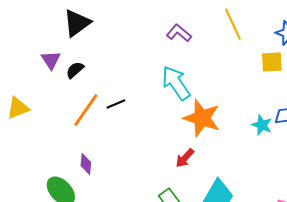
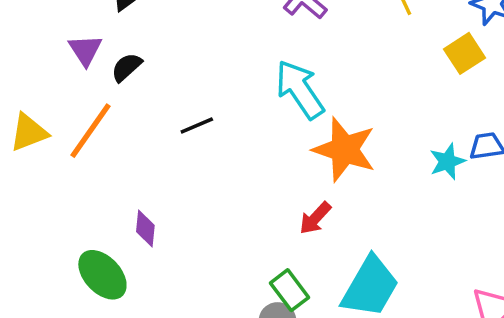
yellow square: (272, 62) -> (465, 53), turned -30
orange line: (86, 110) -> (90, 131), moved
cyan star: (262, 125) -> (447, 162), turned 30

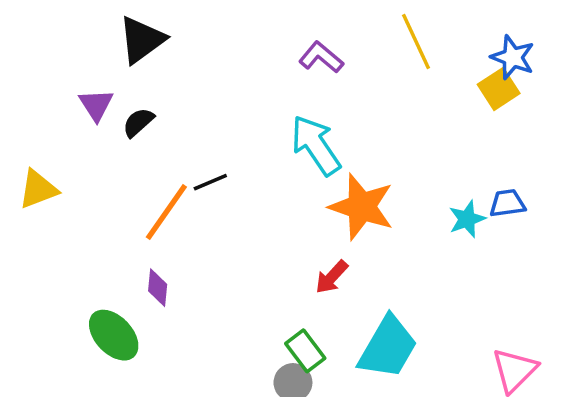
yellow square: (465, 53) -> (499, 89), moved
orange line: (90, 131) -> (166, 212), moved

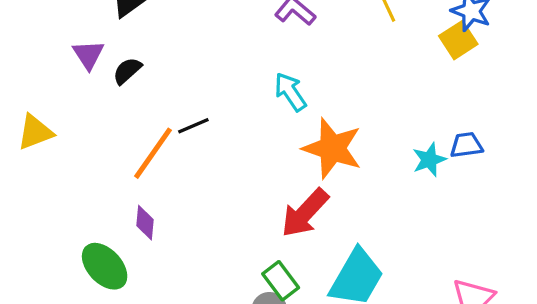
cyan arrow: (316, 145) -> (290, 92), size x0.7
red arrow: (332, 277) -> (305, 213), size x1.6

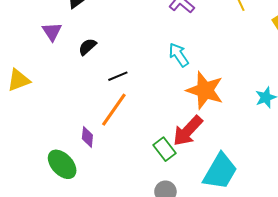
black semicircle: (127, 71) -> (87, 47), moved
orange line: (153, 153) -> (114, 110), moved
green rectangle: (281, 281) -> (164, 149), moved

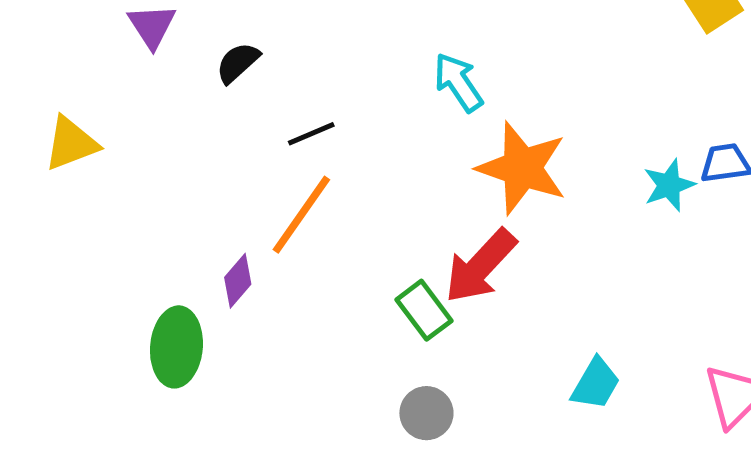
purple diamond: (87, 137) -> (238, 281), turned 35
green ellipse: (62, 164) -> (176, 347), turned 48
cyan trapezoid: (220, 171) -> (596, 384), moved, size x0.6

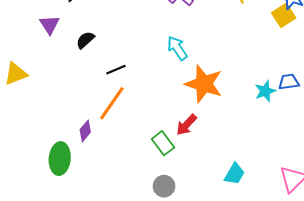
red arrow: (480, 266) -> (186, 125), size x0.7

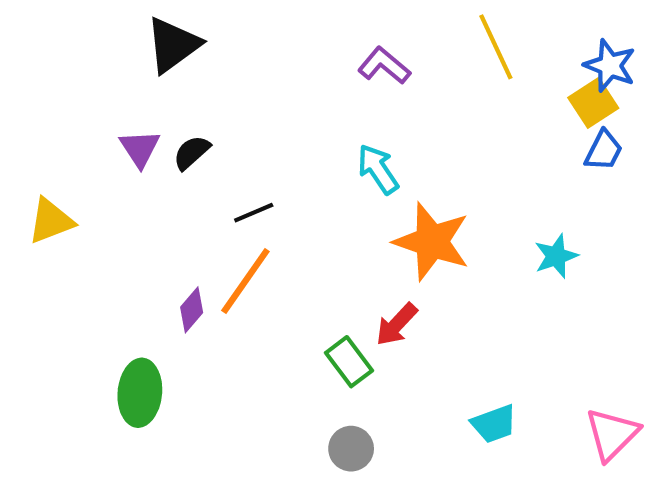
purple triangle: (49, 25) -> (140, 148), moved
blue trapezoid: (289, 82) -> (604, 150), moved, turned 125
purple diamond: (85, 131) -> (192, 310), moved
cyan trapezoid: (235, 174) -> (494, 424), turned 40

